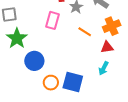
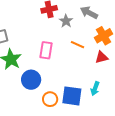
pink rectangle: (52, 20) -> (46, 50), moved
cyan arrow: (104, 68) -> (95, 89), moved

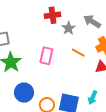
blue circle: (31, 80) -> (24, 93), moved

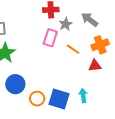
pink rectangle: (46, 56) -> (50, 38), moved
cyan arrow: (93, 98) -> (83, 95), turned 144

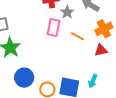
cyan arrow: (83, 95) -> (93, 81), turned -144

